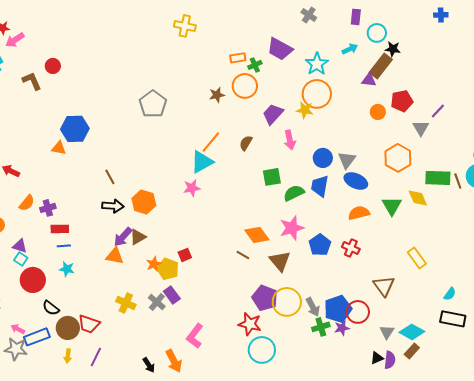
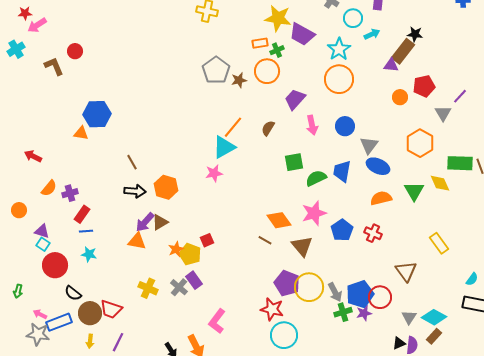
cyan circle: (377, 33) -> (353, 18), moved
gray pentagon: (153, 104) -> (216, 70), moved
yellow star: (305, 110) -> (278, 18), moved, size x1.5
blue circle: (323, 158) -> (345, 126), moved
red rectangle: (60, 229) -> (82, 214), turned -54

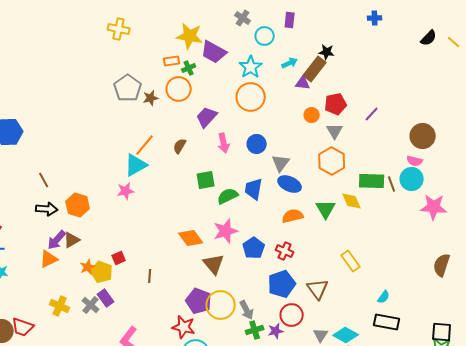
cyan arrow: (372, 34) -> (290, 63), moved
gray triangle: (443, 113) -> (335, 131), moved
brown line: (265, 240) -> (150, 276), moved, turned 64
orange triangle: (137, 241) -> (49, 259), turned -36
blue pentagon: (360, 294) -> (282, 284), moved

